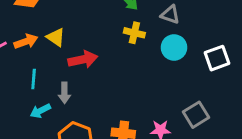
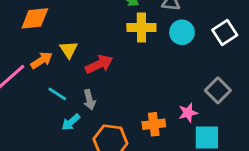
yellow cross: (134, 33) -> (141, 27), size x1.4
yellow triangle: (56, 37) -> (69, 50), turned 36
cyan line: (34, 79) -> (57, 94), turned -48

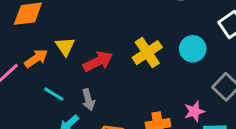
yellow cross: (141, 27) -> (147, 53), moved, turned -32
cyan circle: (182, 32) -> (193, 49), moved

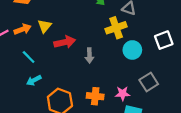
yellow cross: (147, 53) -> (116, 28), moved
gray arrow: (88, 100) -> (89, 55), moved

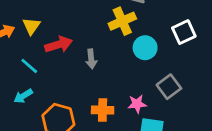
cyan line: (29, 57) -> (29, 66), moved

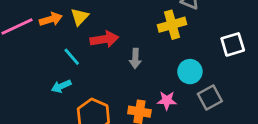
cyan circle: (145, 48) -> (190, 72), moved
pink star: (137, 104) -> (167, 100), moved

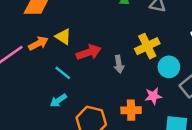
yellow triangle: (80, 17) -> (63, 37), turned -30
yellow cross: (172, 25) -> (147, 46), moved

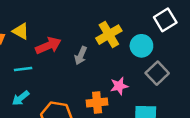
gray arrow: (119, 64) -> (81, 56), turned 36
cyan circle: (169, 67) -> (141, 46), moved
cyan line: (63, 73) -> (23, 69), turned -42

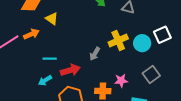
yellow triangle: (21, 31) -> (52, 19), moved
red arrow: (48, 46) -> (70, 70), moved
cyan circle: (141, 46) -> (142, 43), moved

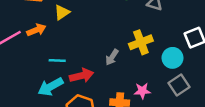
yellow triangle: (52, 19) -> (62, 12), turned 48
cyan circle: (142, 43) -> (173, 58), moved
cyan arrow: (45, 80) -> (50, 87), size x1.5

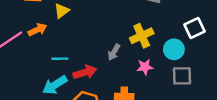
gray square: (179, 85) -> (182, 76), turned 36
pink star: (142, 91) -> (145, 67), moved

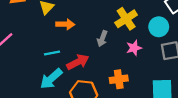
orange arrow: (37, 30) -> (65, 24), moved, turned 36

